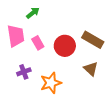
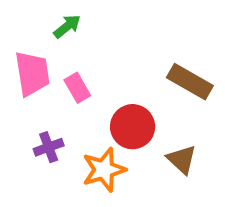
red circle: (65, 46) -> (133, 127), moved
brown triangle: (91, 69) -> (182, 159), moved

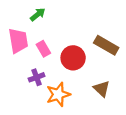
red circle: (133, 127) -> (73, 58), moved
purple cross: (49, 147) -> (37, 77), moved

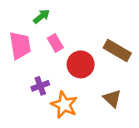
pink rectangle: (43, 49) -> (55, 43), moved
orange star: (58, 94) -> (64, 105), turned -30

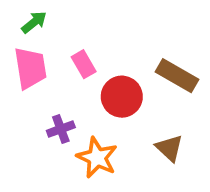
green arrow: (41, 16) -> (34, 22), moved

